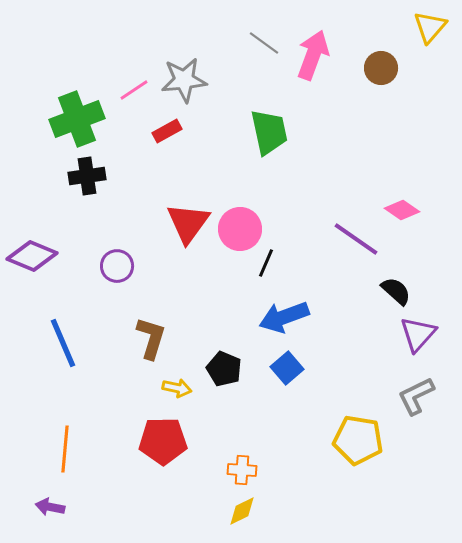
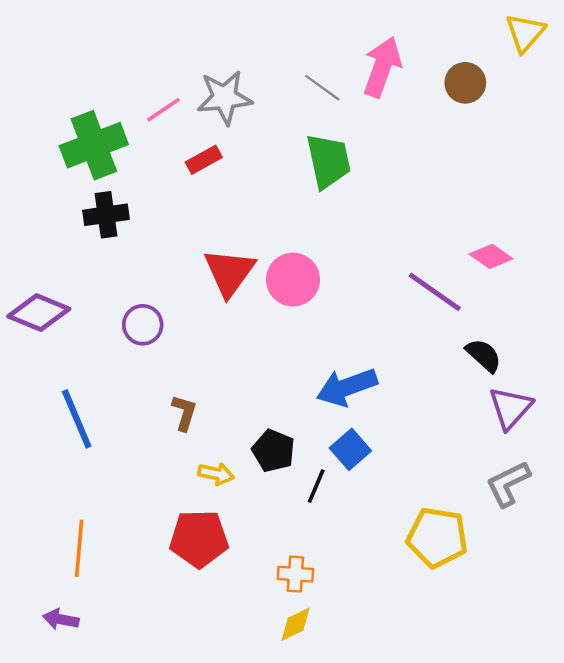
gray line: (264, 43) -> (322, 88), moved
black line: (266, 263) -> (316, 486), moved
brown L-shape: (151, 338) -> (184, 413), size x0.7

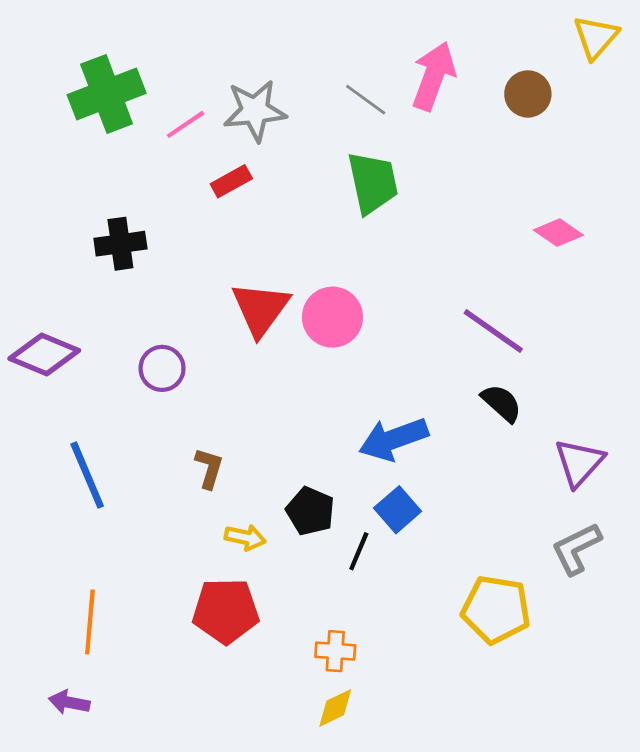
green cross: (94, 145) -> (107, 94), moved
pink diamond: (491, 256) -> (558, 233), moved
black semicircle: (484, 355) -> (502, 403), moved

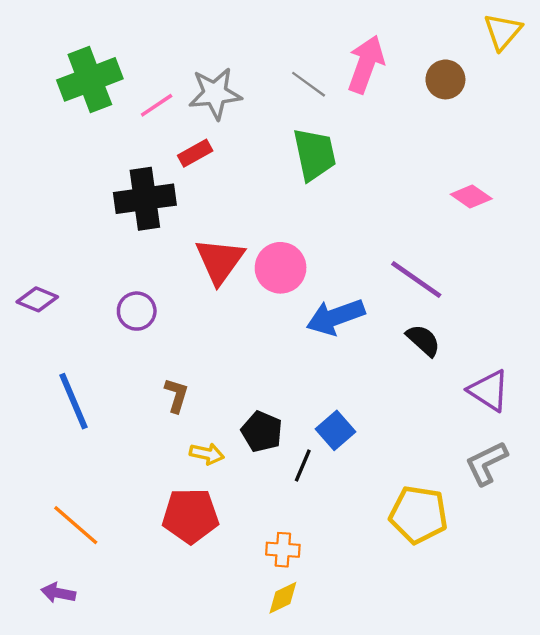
black cross: (120, 244) -> (145, 199), moved, size x1.4
purple diamond: (44, 355) -> (37, 299), size x0.7
blue arrow: (393, 439) -> (336, 317), moved
purple triangle: (579, 463) -> (489, 391), turned -39
orange line: (90, 622) -> (76, 525), turned -54

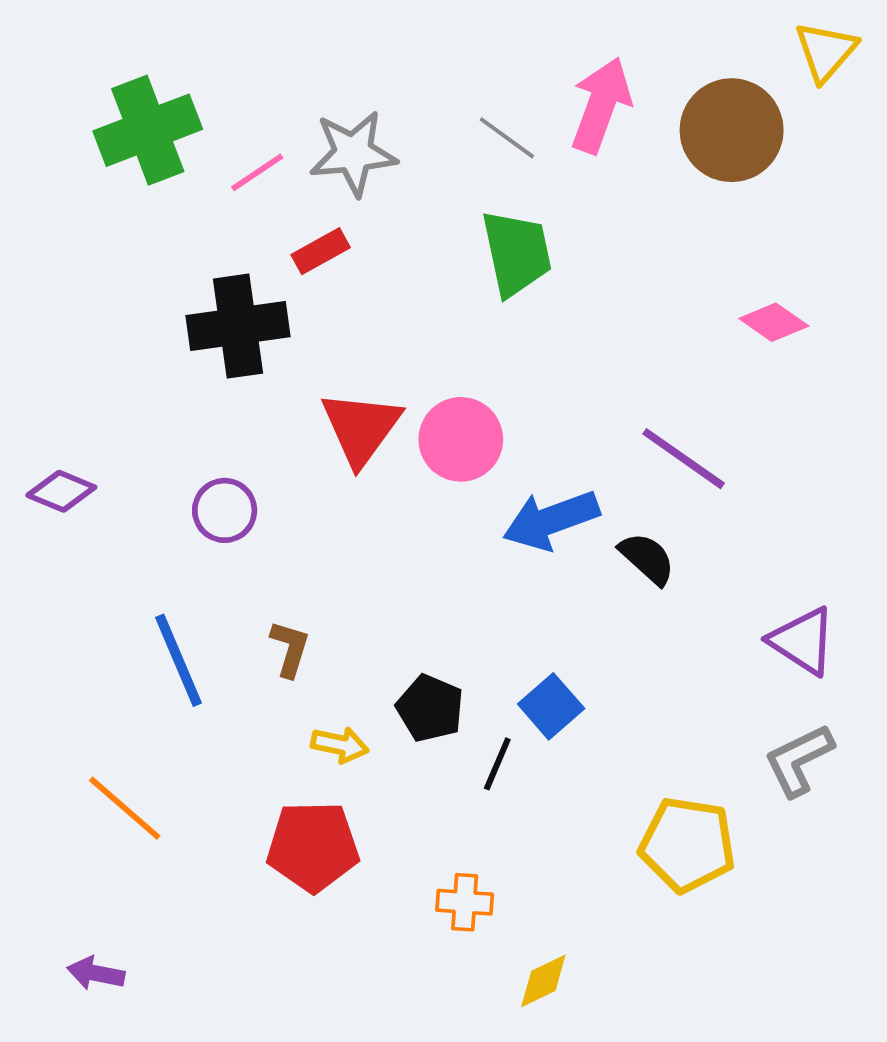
brown circle: (445, 79) -> (732, 130), size x1.6
black semicircle: (423, 340) -> (647, 558), moved
blue line: (73, 401) -> (178, 660), moved
orange line: (76, 525) -> (125, 808), moved
yellow diamond: (283, 598) -> (543, 981), moved

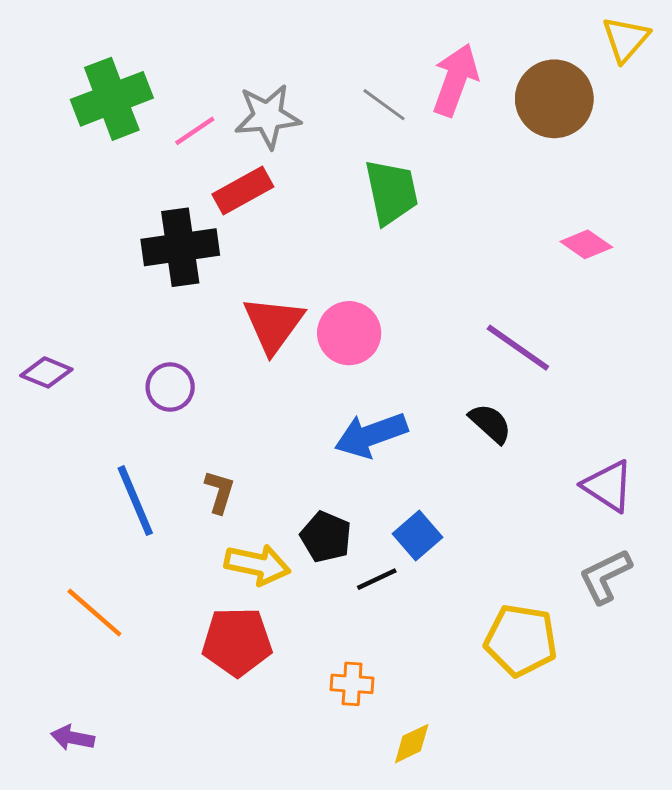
red rectangle: (321, 251) -> (243, 191), size x1.4
blue arrow: (551, 520) -> (371, 435), moved
yellow arrow: (340, 745) -> (257, 565), size x1.5
black line: (497, 764) -> (377, 579), turned 42

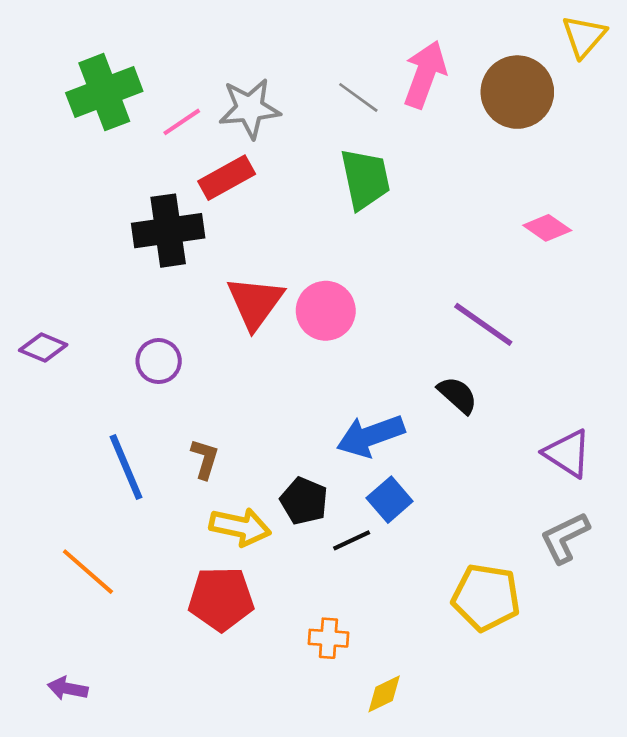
blue arrow: (371, 435) -> (371, 436), moved

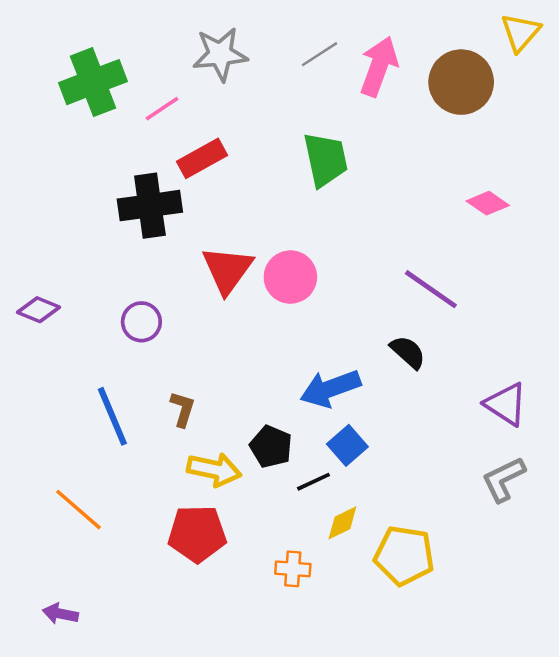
gray line: (358, 97) -> (319, 54), moved, turned -69
gray star: (250, 108) -> (220, 54), moved
yellow pentagon: (486, 597) -> (404, 556), moved
yellow diamond: (384, 694) -> (342, 523), moved

